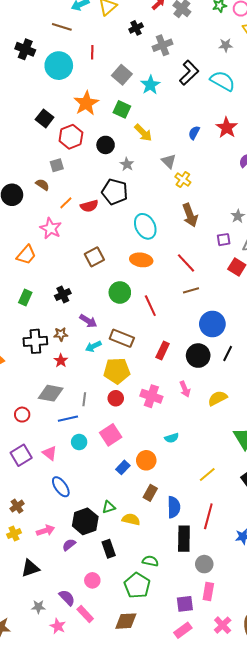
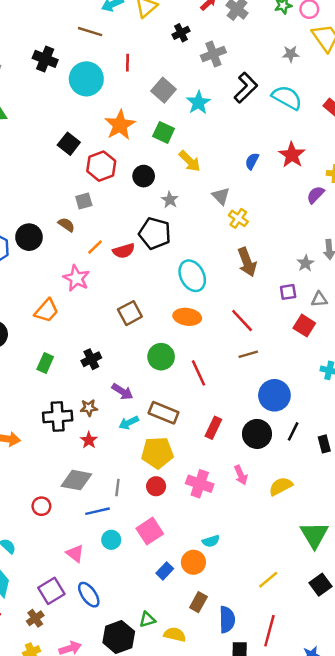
cyan semicircle: (172, 438) -> (211, 541), moved
purple square: (21, 455) -> (51, 591), moved

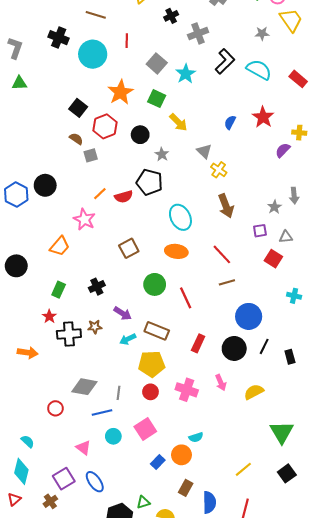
brown semicircle: (66, 225) -> (76, 139), moved
red star: (89, 440) -> (49, 316), moved

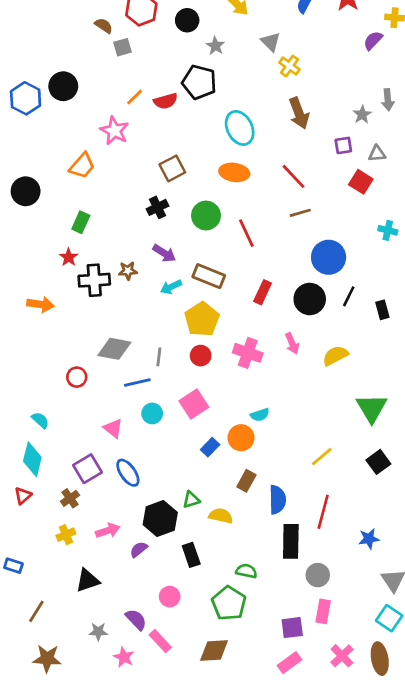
black cross: (97, 287) -> (158, 207), moved
yellow pentagon: (152, 364) -> (202, 319), turned -30

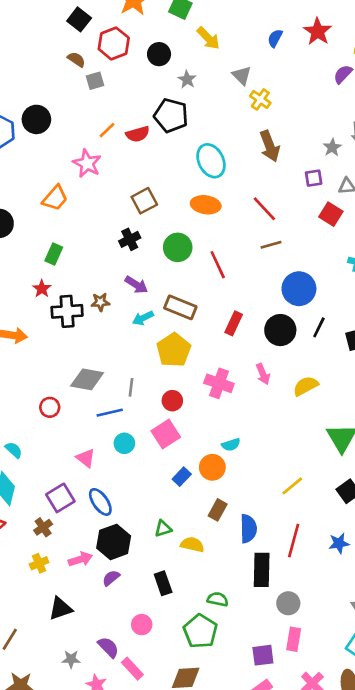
red circle: (201, 356) -> (172, 401), moved
black hexagon: (160, 518) -> (114, 542), moved
blue star: (369, 539) -> (339, 543), moved

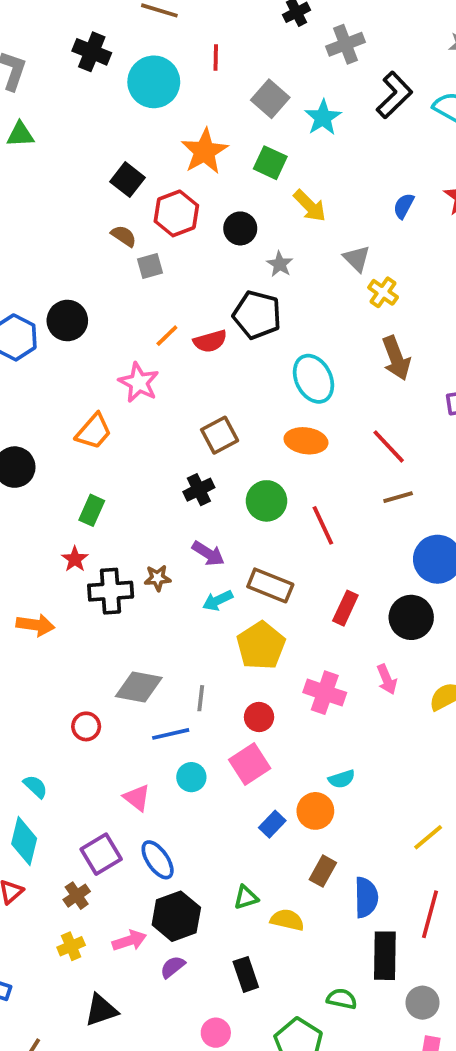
green semicircle: (218, 599) -> (342, 999), moved

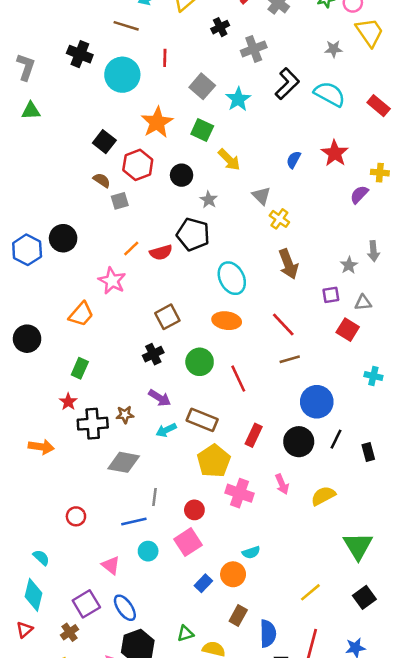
yellow pentagon: (261, 646) -> (214, 461), moved
gray diamond: (139, 687) -> (124, 462), moved

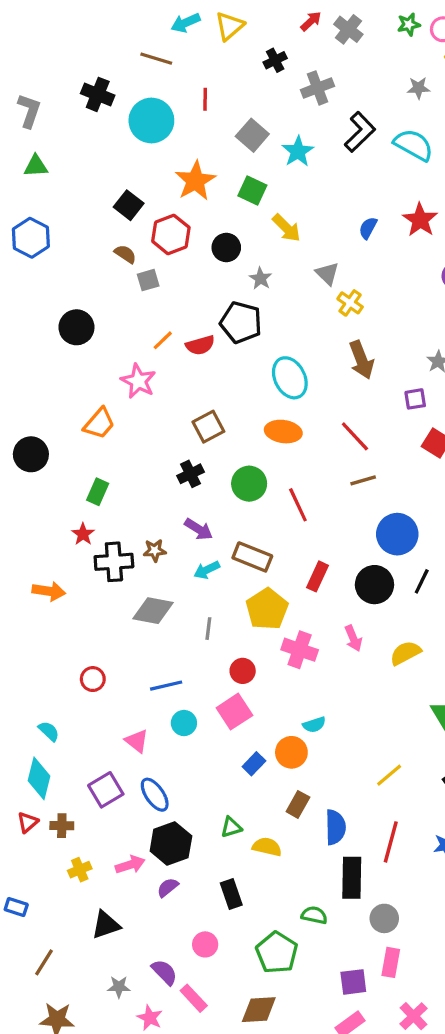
blue hexagon: (27, 250) -> (31, 238), moved
gray line: (155, 497) -> (208, 629), moved
brown cross: (70, 632) -> (62, 826), moved, turned 36

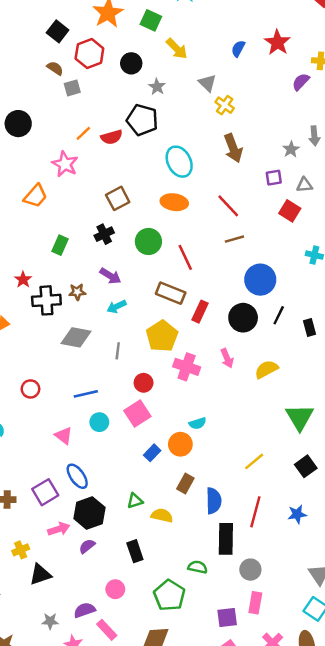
green rectangle: (98, 492) -> (60, 245), moved
brown rectangle: (252, 557) -> (171, 293), moved
purple square: (106, 790) -> (45, 492), moved
yellow cross: (80, 870) -> (21, 550), moved
purple semicircle: (164, 972) -> (85, 610), turned -65

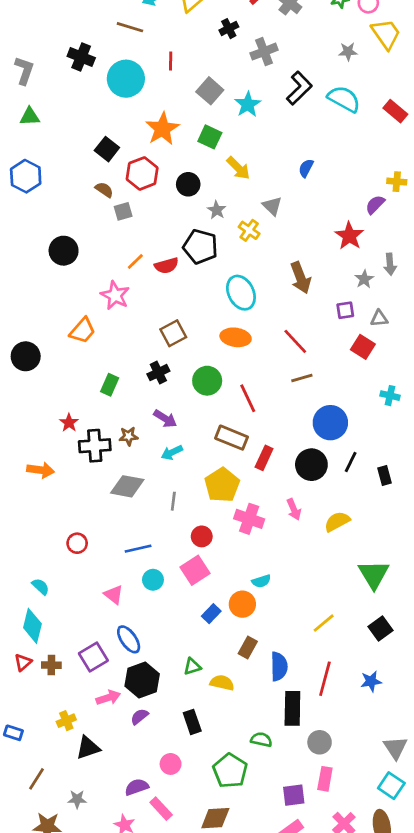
red star: (277, 42) -> (349, 236), moved
yellow cross: (225, 105) -> (249, 230), moved
gray star: (50, 621) -> (77, 799), moved

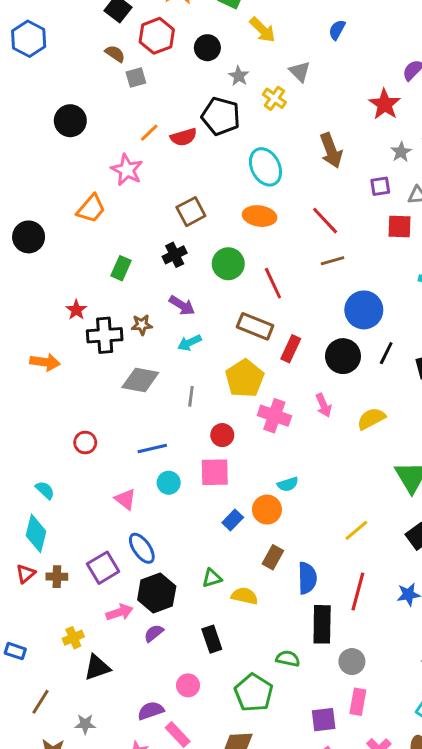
red square: (363, 347) -> (400, 226), turned -30
pink square: (195, 570) -> (215, 472), turned 32

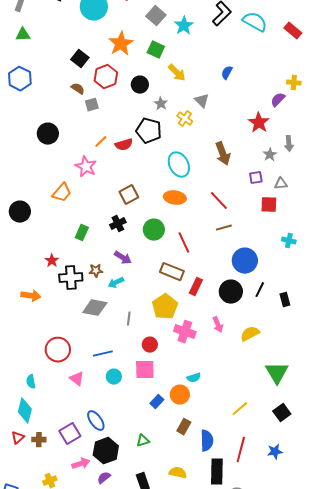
cyan arrow: (190, 343) -> (116, 283), moved
red circle: (85, 443) -> (58, 350), size x1.6
cyan semicircle: (45, 490) -> (31, 382), turned -144
pink triangle: (125, 499) -> (77, 379), moved
yellow semicircle: (245, 596) -> (178, 473), moved

